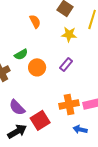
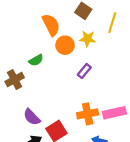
orange semicircle: (35, 21) -> (51, 25), size x1.5
orange circle: (37, 67) -> (65, 45), moved

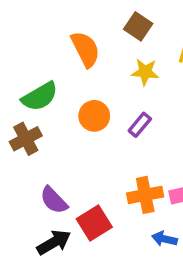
orange circle: (65, 45) -> (94, 116), moved
green semicircle: (36, 60) -> (40, 97), moved, size x1.5

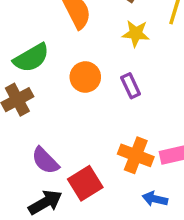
purple rectangle: (140, 125) -> (131, 86), turned -65
orange cross: (145, 195) -> (136, 155), turned 32

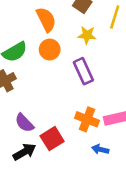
orange circle: (85, 77) -> (50, 50), moved
purple rectangle: (131, 86) -> (83, 71), size x1.5

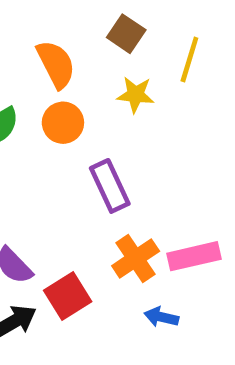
purple rectangle: (83, 71) -> (110, 186), moved
orange cross: (87, 119) -> (136, 259), turned 35

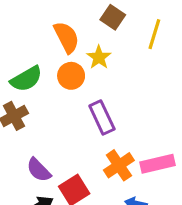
yellow star: (136, 95) -> (99, 57), moved, turned 30

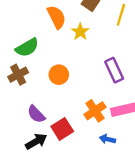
orange circle: (71, 76) -> (59, 75), moved
purple rectangle: (102, 117) -> (114, 70), moved

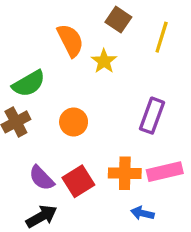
purple rectangle: (114, 70) -> (152, 116), turned 45
orange cross: (95, 111) -> (125, 173), turned 35
red square: (62, 129) -> (78, 181), moved

